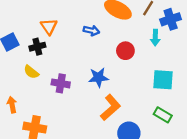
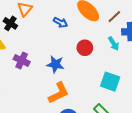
cyan arrow: (155, 38) -> (114, 44), turned -48
black cross: (37, 47) -> (10, 23), turned 32

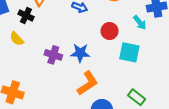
purple cross: (22, 60) -> (53, 55), moved
cyan square: (110, 82) -> (129, 52), moved

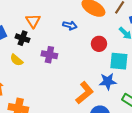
blue star: (80, 53) -> (108, 81), moved
purple cross: (53, 55) -> (49, 55), moved

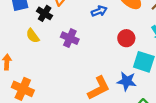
blue arrow: (70, 25) -> (99, 11), turned -48

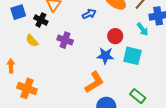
blue star: (127, 81) -> (105, 56), moved

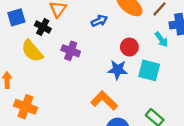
yellow semicircle: (32, 41) -> (32, 51), size x1.5
orange L-shape: (94, 82) -> (104, 101), turned -105

